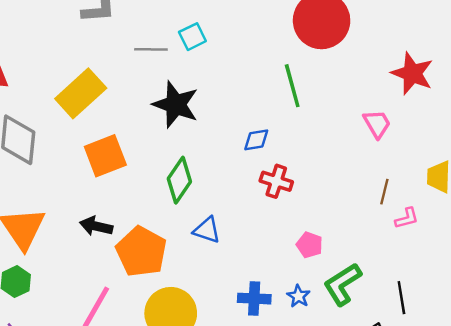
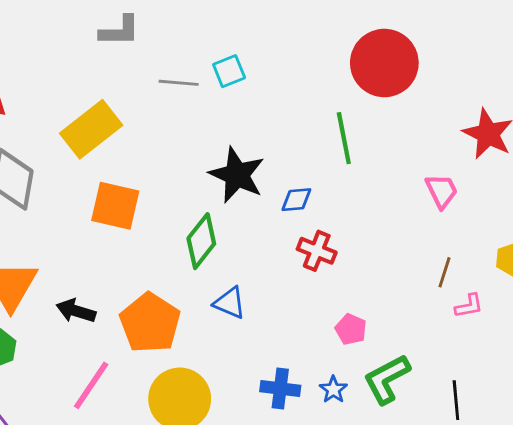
black star: (176, 105) -> (237, 175), moved
orange square: (105, 156) -> (115, 206), turned 30
black arrow: (96, 226) -> (76, 311), moved

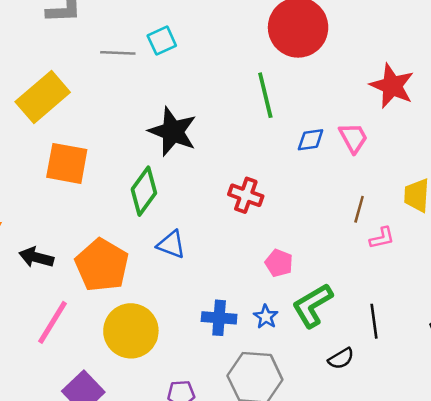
blue diamond: (296, 200) -> (311, 140), moved

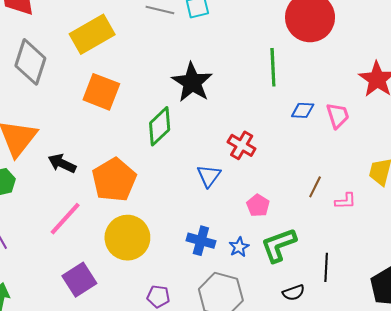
brown line: (359, 209) -> (315, 187), moved
blue triangle: (171, 244) -> (209, 176), moved, turned 35

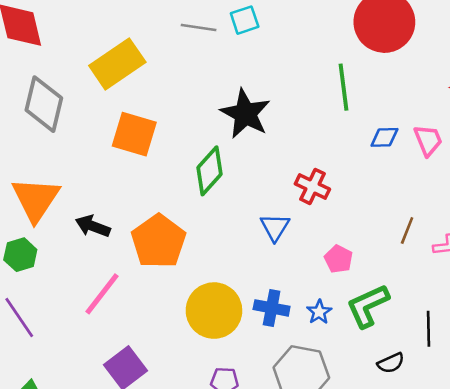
yellow circle: (127, 238) -> (214, 311), moved

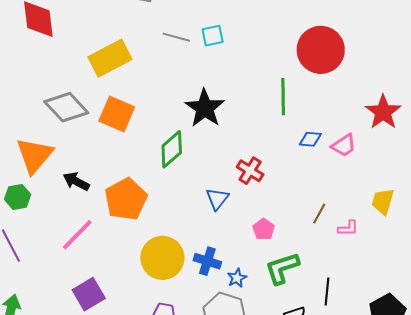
gray diamond: (44, 104) -> (66, 107), moved, turned -63
pink trapezoid: (428, 140) -> (344, 145), turned 72
blue star: (319, 312) -> (237, 278), moved

